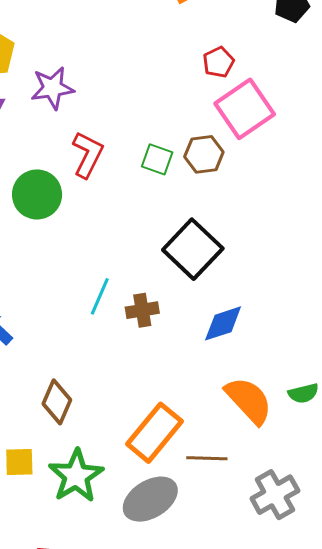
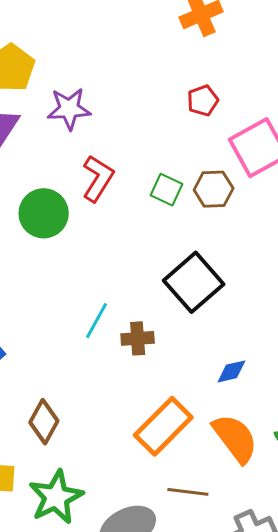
red pentagon: (218, 62) -> (203, 101), moved
blue diamond: (223, 323) -> (231, 371), moved, size x0.7
orange rectangle: (155, 433) -> (163, 426), moved

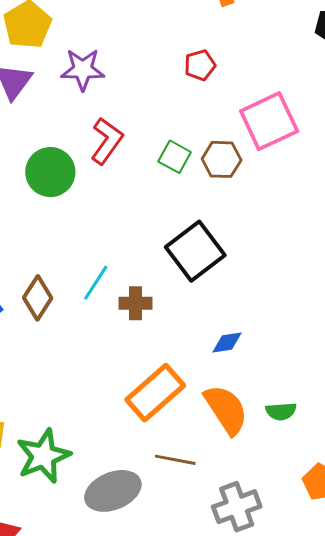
red pentagon: (203, 101) -> (200, 65), moved
brown diamond: (44, 422) -> (38, 298), moved

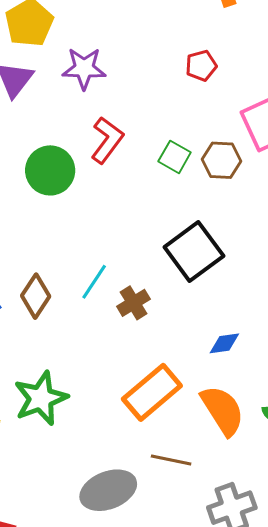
brown cross: (136, 303) -> (133, 303), turned -32
green star: (43, 456) -> (41, 398), moved

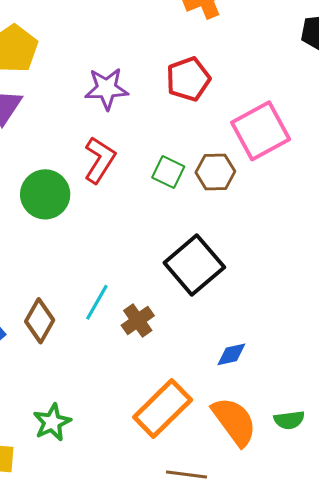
red pentagon: (201, 66) -> (188, 79), size x1.4
purple star: (84, 68) -> (107, 89), moved
green star: (41, 398) -> (52, 422), size x0.7

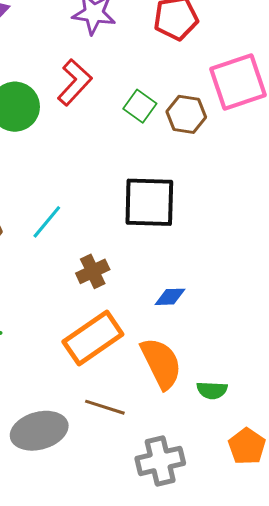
black square: (194, 265) -> (149, 202), turned 32
brown cross: (138, 320) -> (93, 271), moved
green semicircle: (289, 420) -> (212, 390), moved

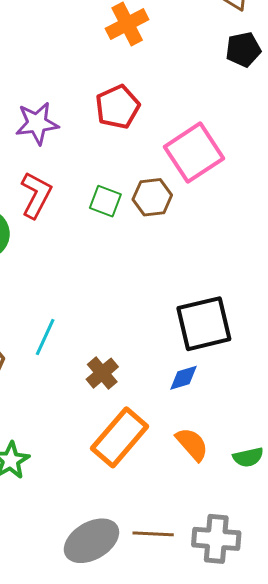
black square: (149, 202) -> (204, 324), moved
orange semicircle: (161, 363) -> (192, 444), size x0.7
brown line: (105, 407) -> (153, 534), moved
gray cross: (160, 461) -> (216, 539), turned 33

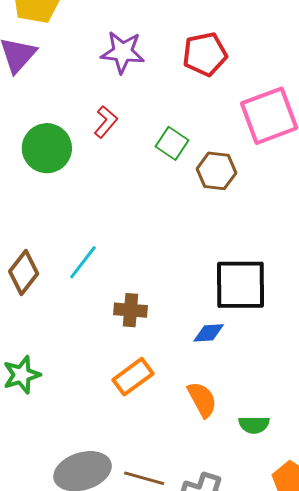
red L-shape: (36, 195) -> (106, 122), size x0.7
brown hexagon: (152, 197) -> (216, 171), moved
brown cross: (102, 373) -> (130, 310), turned 32
orange rectangle: (120, 437) -> (133, 377), size x0.7

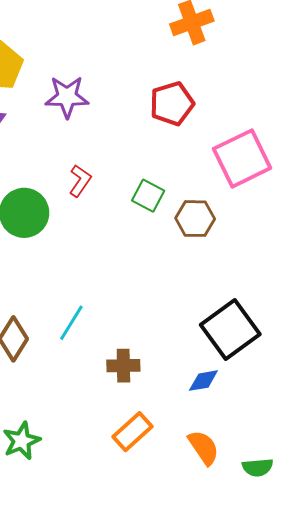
purple star: (123, 52) -> (67, 97), moved
black square: (240, 285) -> (230, 329), turned -30

